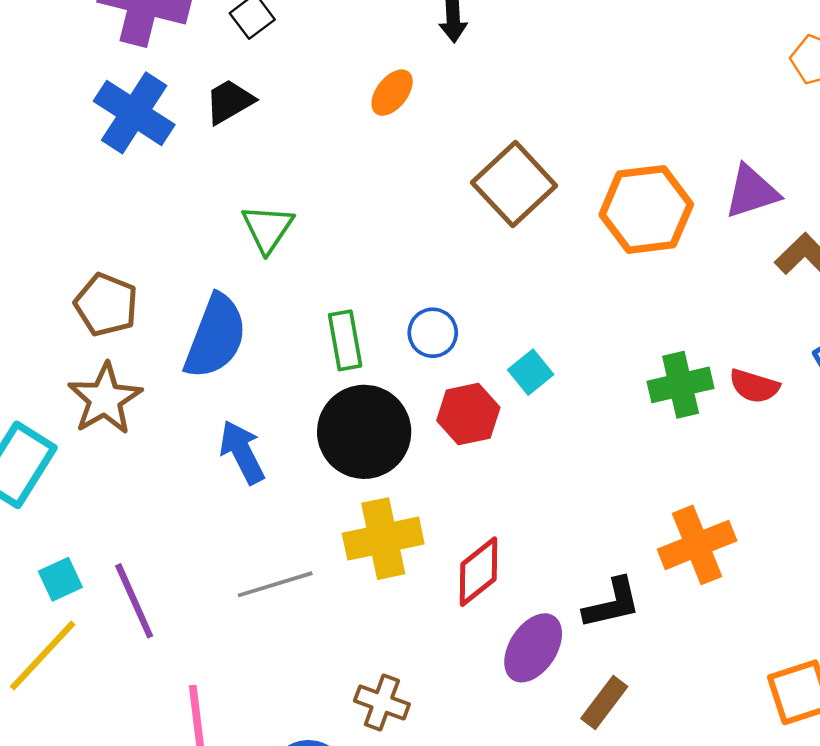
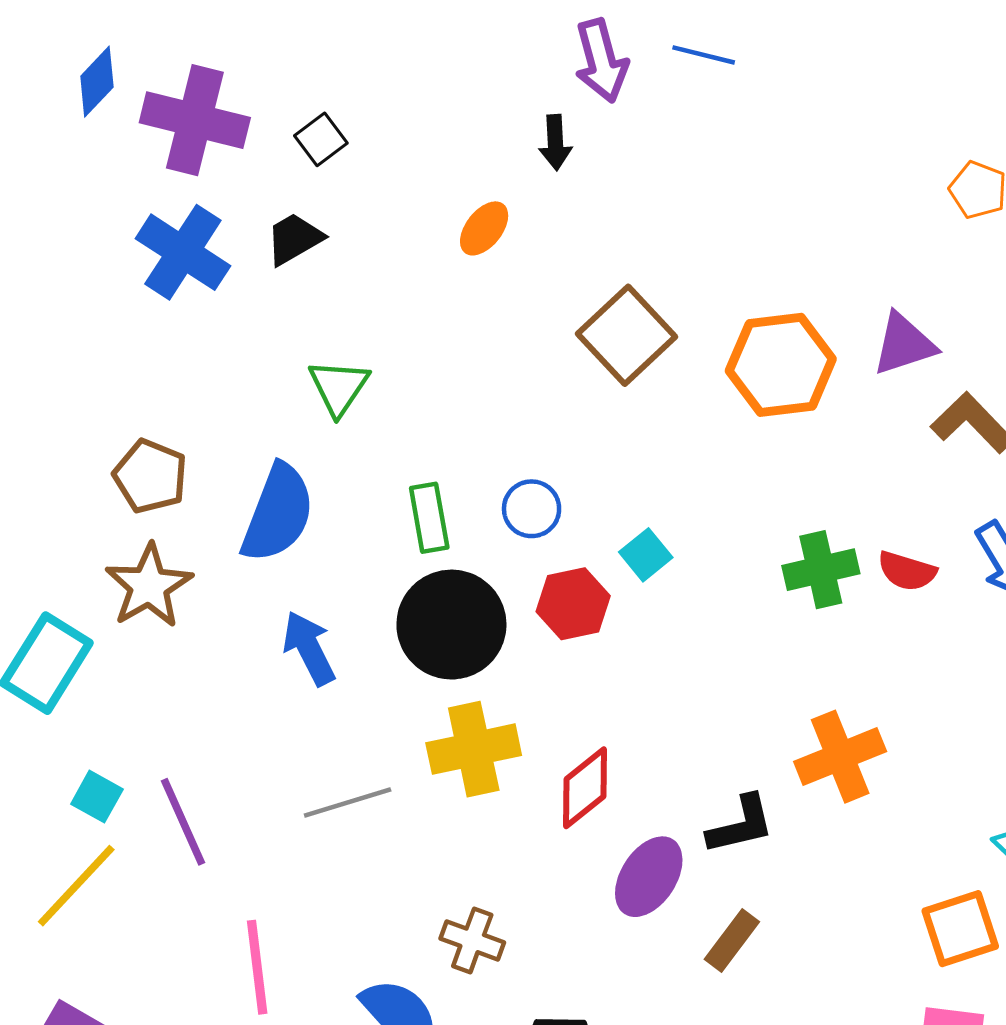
cyan square: (60, 579) -> (97, 797), turned -36

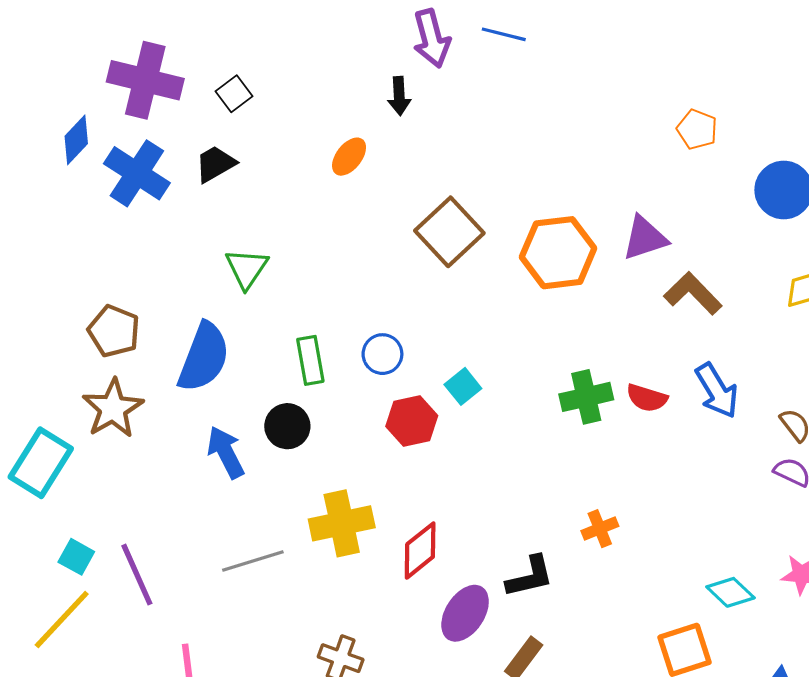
blue diamond: (97, 82) -> (76, 140), moved
black circle: (451, 625) -> (287, 426), moved, size x0.6
orange cross: (840, 757) -> (600, 529), size x0.6

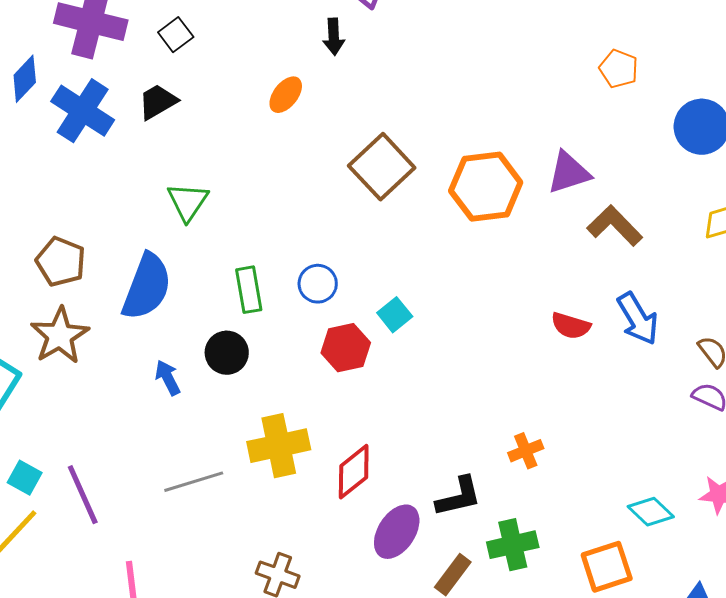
green cross: (586, 397) -> (513, 545), moved
blue arrow: (226, 452) -> (168, 378), size x0.7

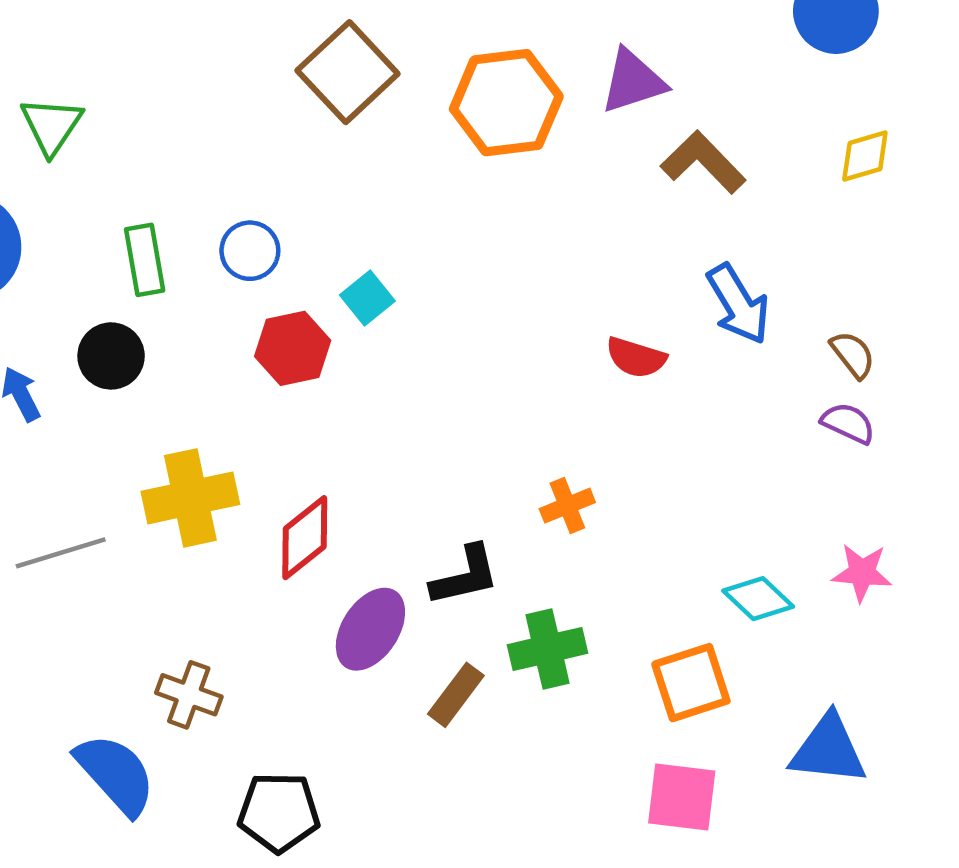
red semicircle: (571, 326) -> (636, 358), moved

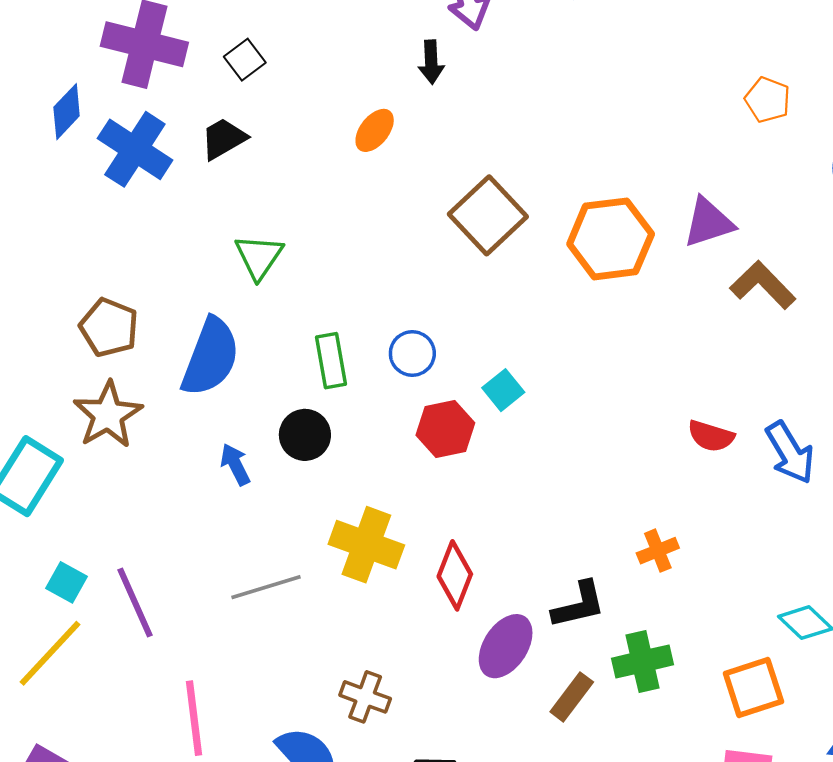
blue arrow: (738, 304) -> (790, 453), moved
yellow cross: (190, 498) -> (366, 545), turned 32
red diamond: (305, 538) -> (455, 575), turned -30

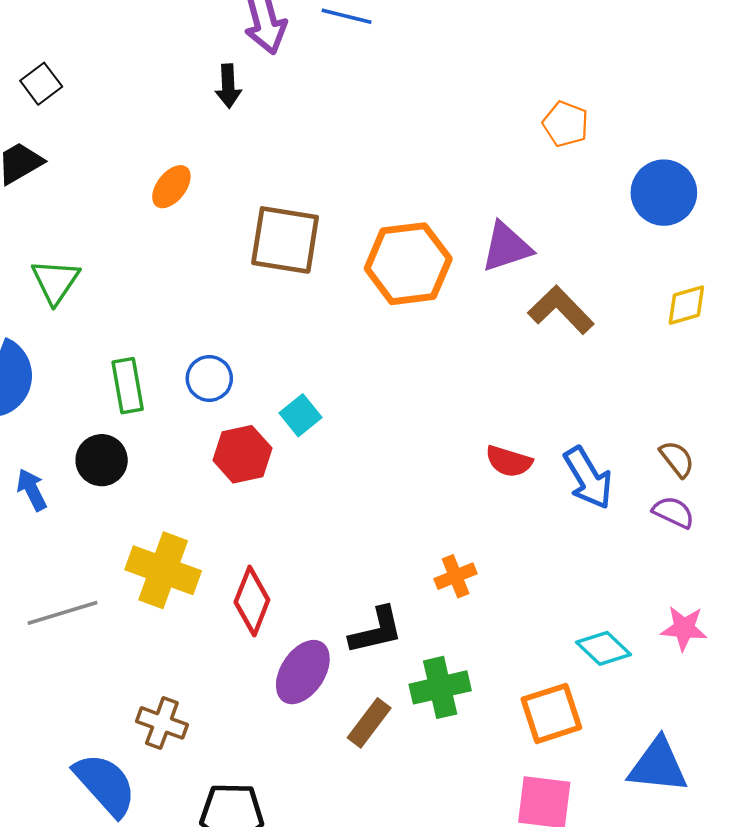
orange ellipse: (375, 130) -> (171, 187), moved
brown square: (488, 215) -> (285, 240), turned -38

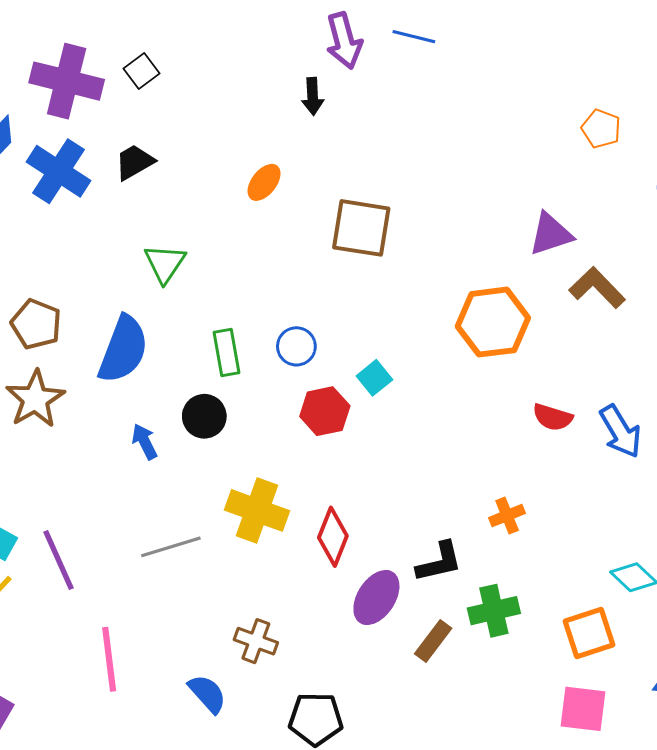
black square: (41, 84) -> (142, 71), moved
orange hexagon: (408, 264) -> (493, 322), moved
blue semicircle: (105, 785) -> (207, 694), size x0.7

